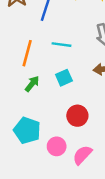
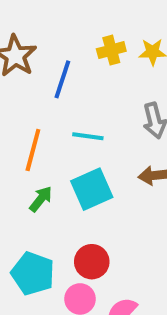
cyan square: (64, 78) -> (92, 189), size x1.5
red circle: (77, 116) -> (92, 262), moved

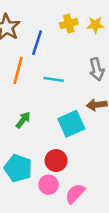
orange line: (33, 150) -> (18, 71), moved
cyan square: (92, 189) -> (71, 124), moved

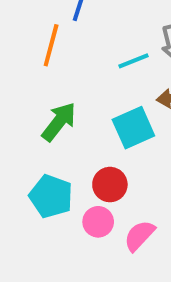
cyan line: (54, 79) -> (133, 61), moved, turned -30
green arrow: (23, 120) -> (59, 122), size x1.5

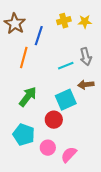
red circle: (110, 185) -> (54, 120), moved

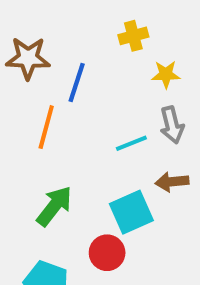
yellow cross: (64, 21) -> (133, 36), moved
yellow star: (85, 22) -> (166, 74), moved
brown star: (15, 24) -> (28, 58), turned -30

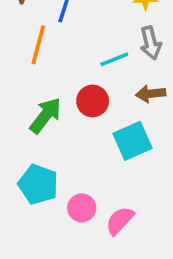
cyan square: (131, 212) -> (132, 141), moved
red circle: (107, 253) -> (93, 101), moved

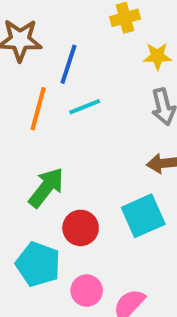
cyan line: (114, 59) -> (85, 107), moved
red circle: (93, 101) -> (81, 228), moved

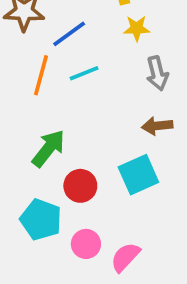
yellow star: (157, 56) -> (137, 28), moved
blue line: (68, 64) -> (69, 34), turned 36

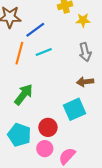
yellow star: (137, 28) -> (83, 20), moved
red circle: (80, 186) -> (48, 127), moved

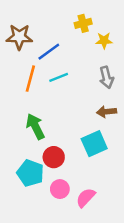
green arrow: (24, 94) -> (35, 126), turned -65
red circle: (48, 127) -> (54, 157), moved

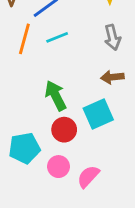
green arrow: (35, 126) -> (56, 96), moved
red circle: (54, 157) -> (64, 130), moved
cyan pentagon: (30, 173) -> (24, 148), turned -30

